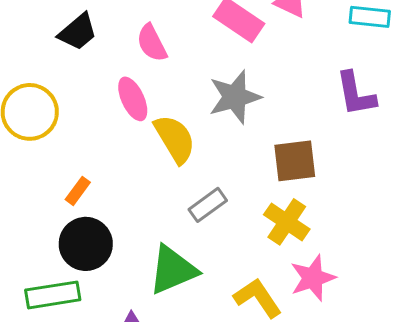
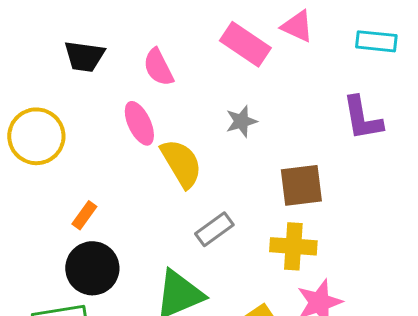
black trapezoid: (78, 32) -> (84, 56), turned 48
gray star: (235, 97) -> (241, 121), size x0.6
yellow cross: (287, 222) -> (293, 246), turned -30

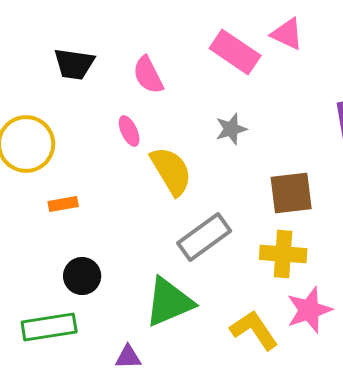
pink ellipse: (139, 123) -> (129, 131), size x0.7
orange rectangle: (84, 215) -> (63, 204), moved, turned 44
gray rectangle: (214, 229) -> (204, 237), size x1.4
black circle: (92, 268) -> (82, 276), size x0.7

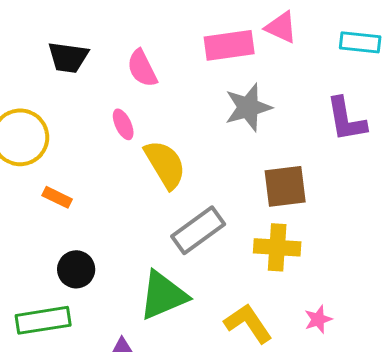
pink rectangle: (235, 52) -> (229, 45), turned -42
gray star: (231, 129) -> (248, 107), moved, size x1.5
orange rectangle: (63, 204) -> (57, 197), turned 36
pink star: (309, 310) -> (318, 319), moved, size x0.6

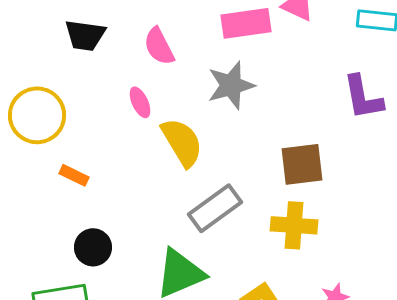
gray star: (248, 107) -> (231, 85), moved

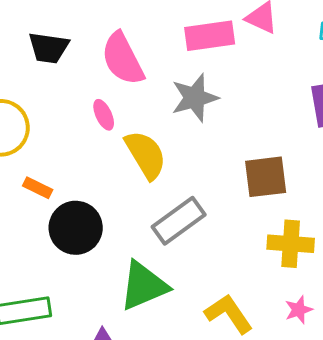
pink semicircle: (159, 46) -> (123, 59), size x1.4
yellow cross: (294, 225) -> (291, 244), moved
black circle: (93, 247) -> (76, 228), moved, size x1.4

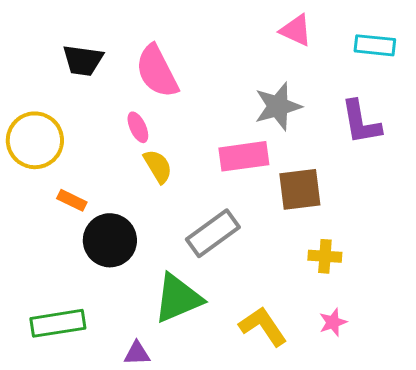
pink rectangle: (210, 36) -> (244, 156), moved
gray star: (195, 98) -> (278, 106), moved
yellow semicircle: (146, 155) -> (158, 166), moved, size x0.7
yellow cross: (291, 244) -> (325, 256), size x0.7

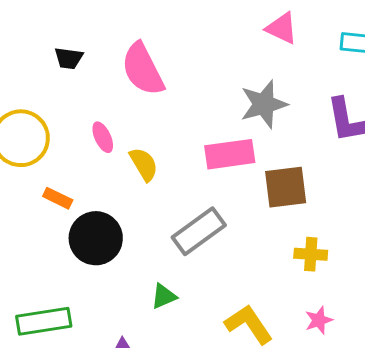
black trapezoid: (83, 60) -> (69, 58), size x0.7
pink ellipse: (138, 127) -> (103, 137), moved
green triangle: (178, 298) -> (164, 296), size x0.5

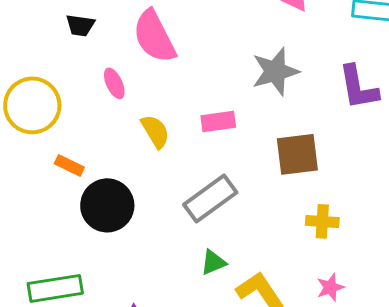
pink ellipse: (103, 137) -> (114, 83), moved
pink rectangle: (230, 154) -> (218, 121), moved, size x0.7
green triangle: (164, 296) -> (213, 262), moved

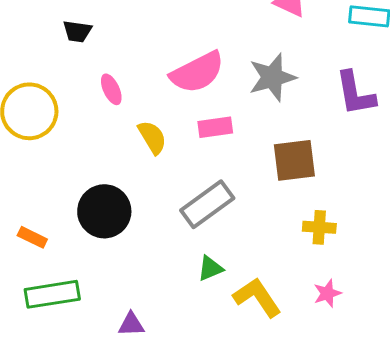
pink semicircle: (154, 36) -> (197, 72), moved, turned -90
orange rectangle: (69, 165) -> (32, 237), moved

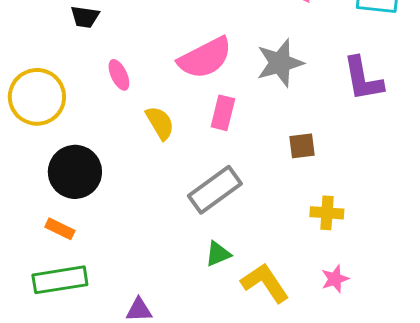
pink rectangle: (215, 127) -> (223, 113), turned -68
brown square: (294, 160) -> (302, 146), size x0.6
black circle: (104, 211) -> (75, 172), moved
orange rectangle: (32, 237) -> (60, 229), moved

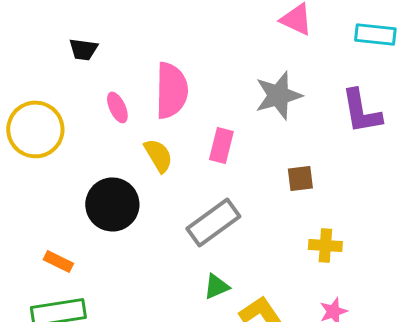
pink semicircle: (205, 58) -> (171, 90), moved, turned -62
black circle: (75, 172) -> (112, 204), moved

